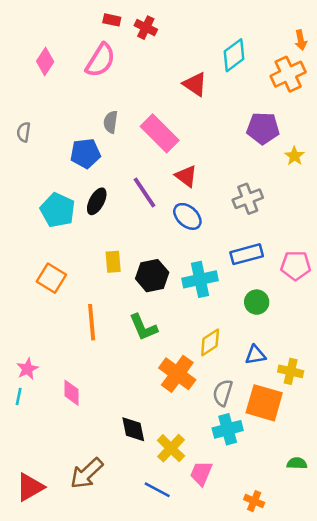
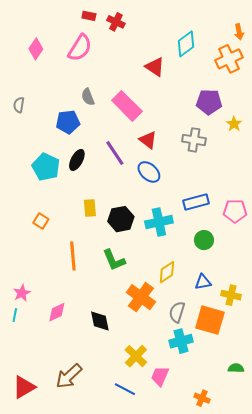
gray semicircle: (111, 122) -> (88, 97), turned -30
gray cross: (248, 199) -> (194, 140), moved, turned 30
orange square: (51, 278) -> (41, 221), size x0.7
pink diamond: (72, 393) -> (57, 312), turned 65
black diamond: (133, 429) -> (100, 321), moved

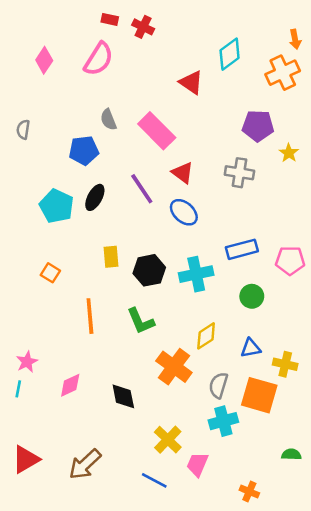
red triangle: (24, 387) -> (26, 459), moved

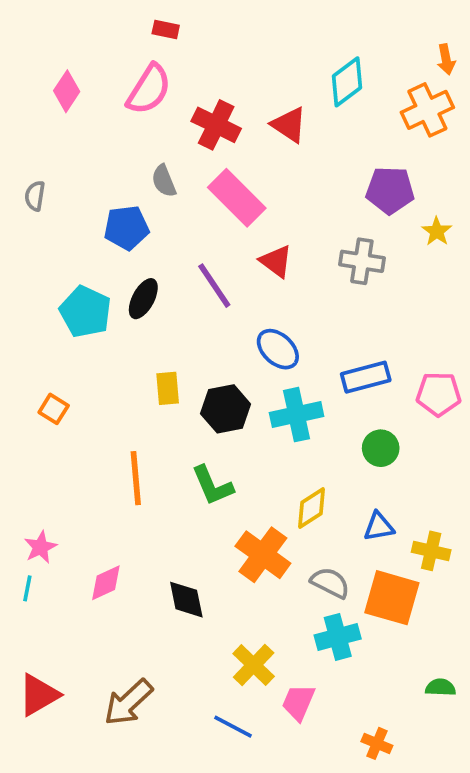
red cross: (143, 27) -> (216, 125), moved, size x1.4
blue ellipse: (184, 212) -> (278, 349), moved
orange square: (50, 273) -> (54, 409), moved
gray semicircle: (218, 385) -> (330, 583), turned 100

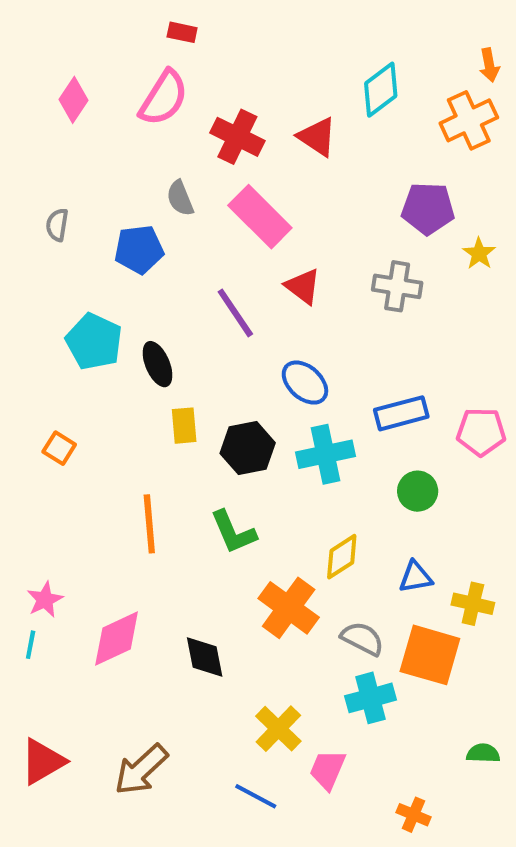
gray semicircle: (35, 196) -> (57, 225), moved
black ellipse: (143, 299) -> (157, 364), moved, turned -51
pink diamond: (106, 583) -> (117, 639), size x1.4

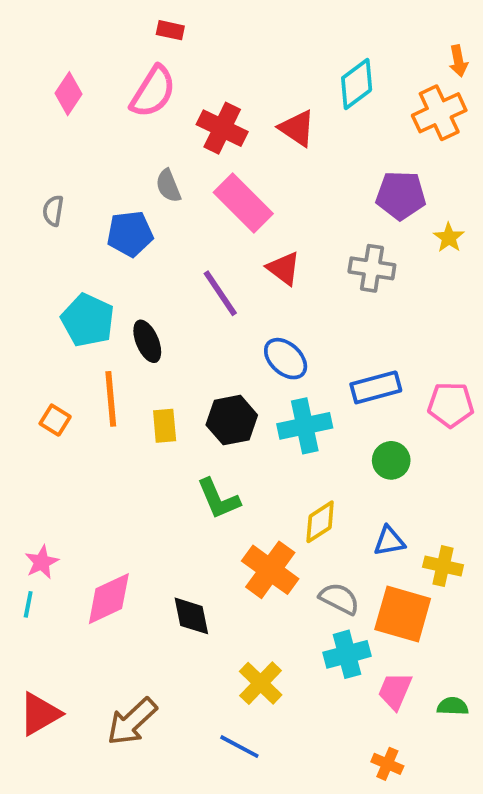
yellow rectangle: (184, 426) -> (165, 426), moved
orange line: (149, 524) -> (111, 399), moved
pink trapezoid: (327, 770) -> (395, 691), moved

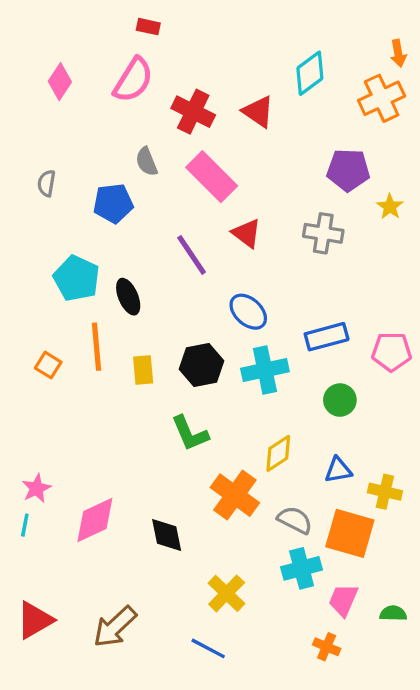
orange cross: (387, 764) -> (327, 647), moved

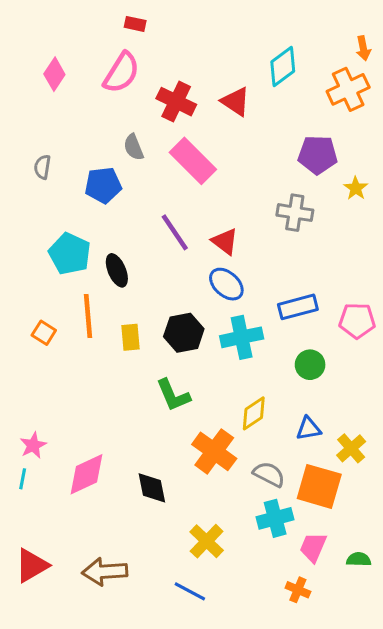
red triangle: (247, 233) -> (225, 241), moved
yellow cross: (385, 492) -> (351, 448), turned 36
brown arrow: (115, 627) -> (105, 572), turned 39

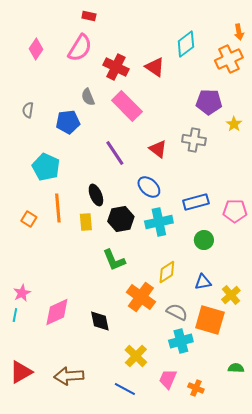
red triangle: (225, 241) -> (158, 149), moved
black ellipse: (117, 270) -> (96, 195), moved
pink trapezoid: (313, 547) -> (168, 379), moved

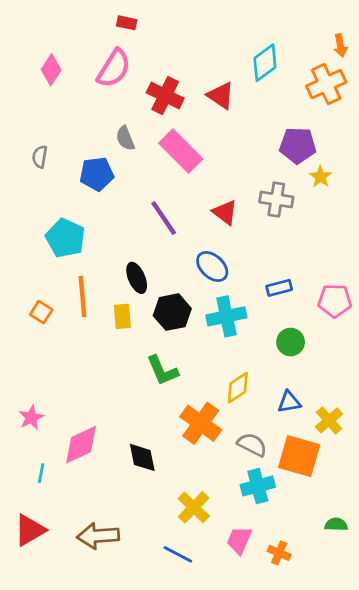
yellow star: (234, 124) -> (320, 177), moved
blue rectangle: (196, 202) -> (279, 288), size x0.7
cyan line: (15, 315) -> (41, 473), moved

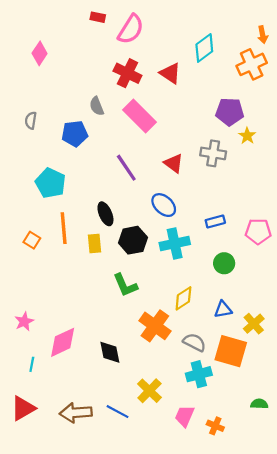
pink semicircle: (114, 68) -> (131, 29), moved
blue line: (178, 554) -> (118, 412), moved

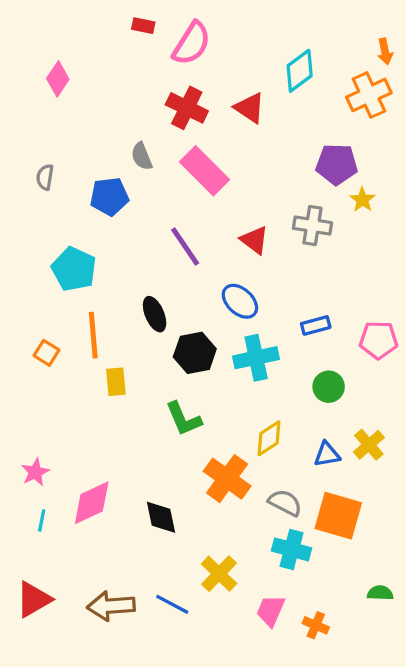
yellow rectangle: (94, 243) -> (116, 382), moved
yellow cross: (254, 324) -> (369, 445), moved
cyan line: (32, 364) -> (42, 520), moved
cyan cross: (199, 374) -> (292, 549), turned 30

